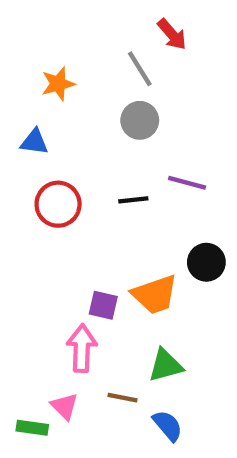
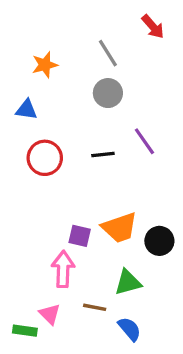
red arrow: (172, 34) -> (153, 27), moved
purple line: (187, 183) -> (144, 141), turned 40
black circle: (206, 262) -> (159, 241), moved

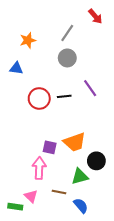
gray line: (108, 53) -> (67, 33), turned 66
red circle: (45, 158) -> (39, 99), moved
black circle: (159, 241) -> (96, 161), moved

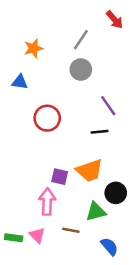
black line: (64, 96) -> (100, 132), moved
blue semicircle: (81, 206) -> (109, 246), moved
green rectangle: (15, 207) -> (14, 238), moved

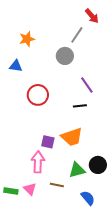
gray line: (81, 40) -> (77, 35), moved
black circle: (116, 193) -> (98, 165), moved

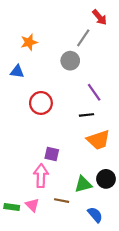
orange trapezoid: (72, 137) -> (98, 140), moved

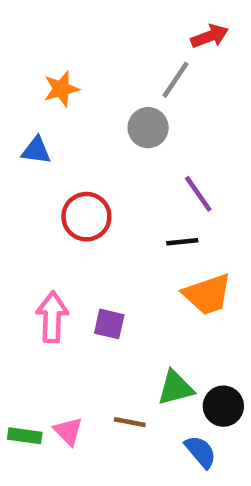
red arrow: (99, 17) -> (210, 36), turned -70
pink arrow: (41, 176) -> (52, 317), moved
black circle: (106, 179) -> (223, 406), moved

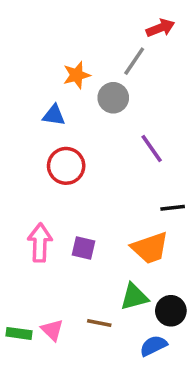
orange star: (61, 89) -> (77, 75), moved
blue triangle: (36, 150) -> (54, 115), moved
black line: (182, 242) -> (173, 208), moved
orange trapezoid: (207, 294) -> (150, 248), moved
blue semicircle: (201, 452) -> (153, 346), turned -76

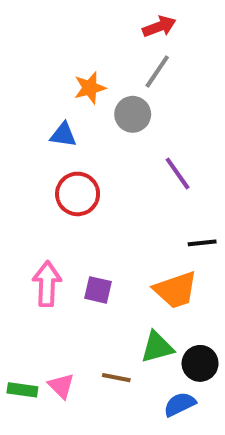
red arrow: (160, 28) -> (159, 27), moved

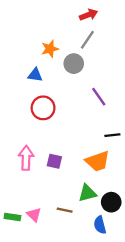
blue semicircle: (180, 404) -> (100, 225), turned -78

